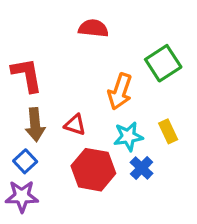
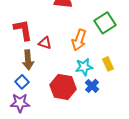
red triangle: (75, 125) -> (45, 43), moved

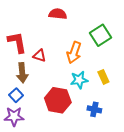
blue cross: (92, 86) -> (94, 109), moved, turned -32

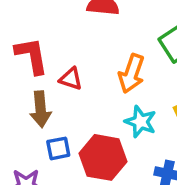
cyan star: (79, 80) -> (141, 122), turned 30
blue square: (16, 95) -> (58, 148), moved, turned 32

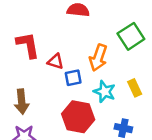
brown arrow: (40, 109) -> (22, 102), moved
blue square: (58, 148) -> (73, 78), moved

